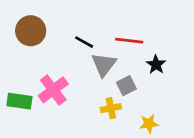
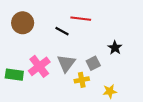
red line: (129, 41) -> (81, 19), moved
gray triangle: (104, 65) -> (66, 63), moved

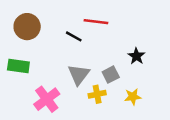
pink cross: (39, 66) -> (47, 99), moved
green rectangle: (14, 75) -> (18, 66), moved
yellow star: (110, 91) -> (133, 97), moved

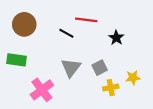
black star: (136, 56) -> (116, 38), moved
yellow cross: (97, 94) -> (111, 88), moved
yellow star: (133, 97) -> (133, 78), moved

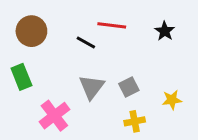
black star: (116, 38) -> (165, 31), moved
green rectangle: (16, 60) -> (21, 77), turned 60
yellow cross: (111, 88) -> (135, 121), moved

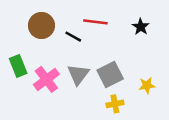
brown circle: (31, 31) -> (41, 26), moved
gray square: (129, 87) -> (110, 75), size x1.5
pink cross: (54, 116) -> (46, 79), moved

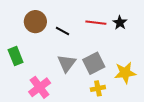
red line: (95, 22) -> (96, 23), moved
pink cross: (46, 79) -> (40, 87), moved
yellow star: (147, 86) -> (125, 73), size x1.5

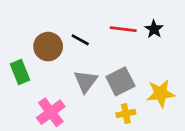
brown circle: (35, 22) -> (48, 47), moved

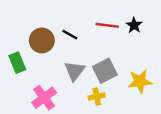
yellow cross: (126, 114) -> (97, 97), moved

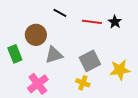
black line: (70, 35) -> (60, 13), moved
gray triangle: (75, 71) -> (54, 55), moved, turned 36
yellow cross: (97, 97) -> (83, 83), turned 32

